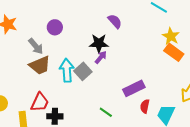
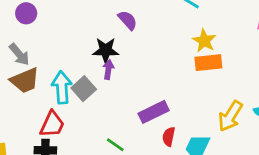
purple circle: (55, 27) -> (26, 13), moved
orange rectangle: (174, 52) -> (208, 63), turned -42
purple arrow: (101, 57) -> (108, 69), turned -32
red trapezoid: (40, 102) -> (52, 124), moved

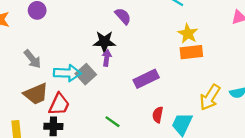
gray arrow: (19, 54) -> (32, 59), moved
brown trapezoid: (25, 80) -> (36, 94), moved
cyan arrow: (62, 87) -> (67, 73), turned 96
purple rectangle: (154, 112) -> (146, 79), moved

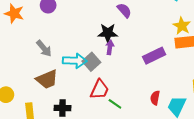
purple rectangle: (146, 79) -> (154, 56), moved
red trapezoid: (59, 104) -> (100, 90), moved

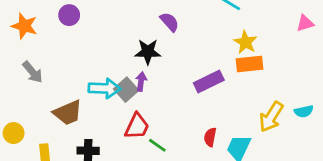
purple arrow: (110, 47) -> (141, 82), moved
gray arrow: (44, 48) -> (33, 72), moved

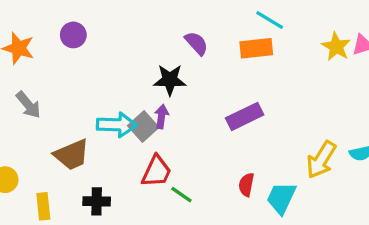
yellow star: (245, 42) -> (336, 47), moved
orange rectangle: (249, 64) -> (256, 48), moved

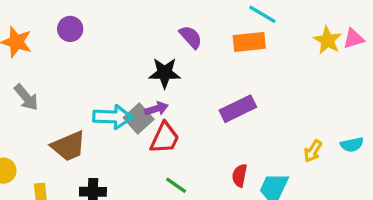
purple arrow: (161, 116) -> (156, 109), turned 65
yellow arrow: (321, 160) -> (313, 151), size x0.6
red trapezoid: (156, 171) -> (165, 138), moved

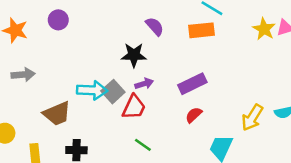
gray arrow: (26, 97) -> (23, 75), turned -55
purple arrow: (156, 109) -> (144, 84), moved
yellow arrow: (313, 151) -> (252, 118), size x1.5
red semicircle: (240, 175) -> (194, 115), moved, turned 36

